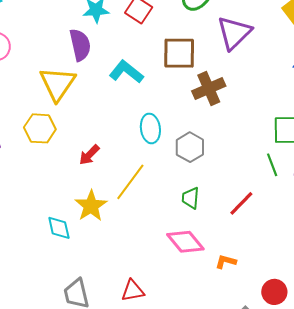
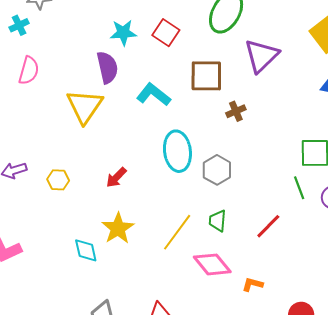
brown cross: (209, 88) -> (236, 111), size x0.6
yellow hexagon: (40, 128) -> (58, 180), moved, size x0.7
cyan ellipse: (150, 128) -> (177, 151), size x1.4
yellow line: (130, 182) -> (177, 232), moved

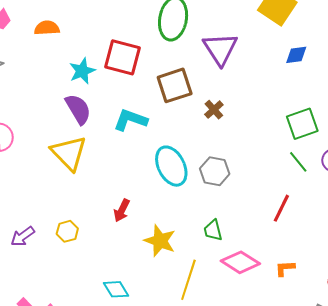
red square: (166, 33) -> (122, 57), size x1.4
green trapezoid: (218, 221) -> (213, 230), moved
yellow star: (118, 228) -> (160, 241), moved
yellow line: (177, 232) -> (188, 280), moved

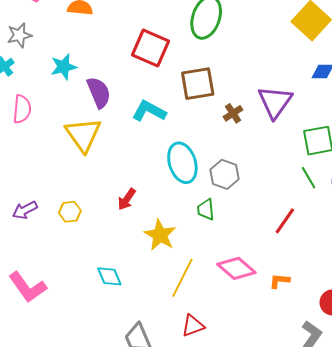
purple triangle: (220, 49) -> (275, 102), moved
cyan star: (82, 71) -> (64, 67), moved
green trapezoid: (213, 230) -> (206, 210), moved

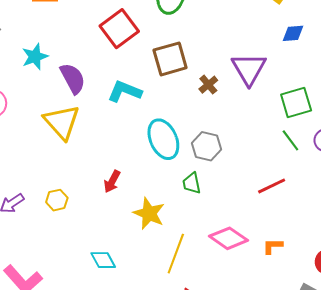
red square: (150, 48) -> (119, 29), turned 36
red line: (285, 221) -> (272, 186), turned 36

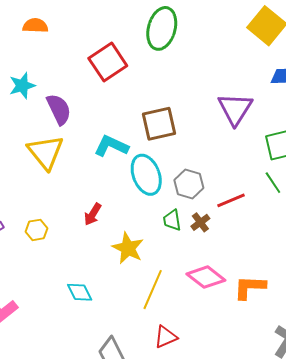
brown square: (170, 59) -> (159, 124), moved
brown cross: (208, 85) -> (200, 222), moved
cyan L-shape: (125, 91) -> (111, 146), moved
red line: (272, 186) -> (231, 200), moved
orange L-shape: (273, 246) -> (250, 287), size x1.6

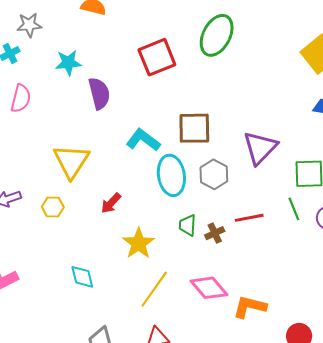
purple triangle: (235, 109) -> (260, 148), moved
yellow triangle: (46, 152) -> (71, 161), moved
gray hexagon: (189, 184) -> (214, 174), moved

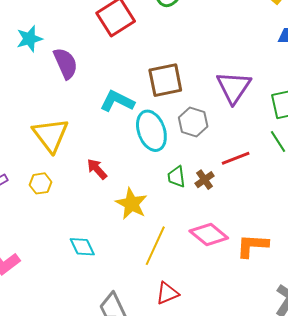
red arrow: (111, 203) -> (97, 169), turned 105

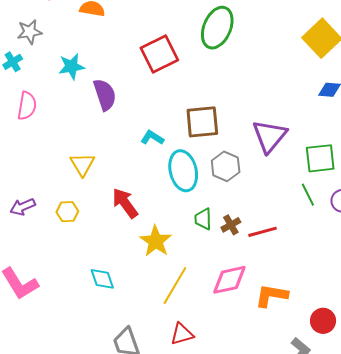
cyan L-shape: (117, 101) -> (152, 138), size x0.7
yellow triangle: (51, 135) -> (82, 164), size x0.7
red line: (236, 158) -> (262, 232), moved
red arrow: (97, 169) -> (125, 203), size x1.4
pink diamond: (209, 234) -> (229, 280), turned -57

